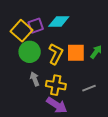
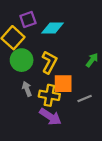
purple square: (36, 26) -> (28, 19), moved
orange square: (76, 53) -> (63, 84), moved

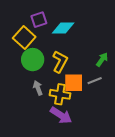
gray line: (85, 99) -> (95, 81), moved

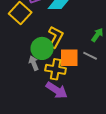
green circle: (33, 60) -> (42, 48), moved
gray line: (95, 81) -> (90, 56), turned 48

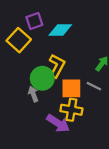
yellow cross: (56, 69) -> (71, 110), moved

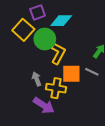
green circle: (42, 78) -> (45, 39), moved
yellow cross: (71, 110) -> (56, 88), moved
purple arrow: (58, 123) -> (44, 105), moved

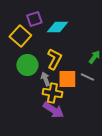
green circle: (45, 39) -> (27, 65), moved
gray arrow: (37, 79) -> (45, 79), moved
purple arrow: (44, 105) -> (53, 110), moved

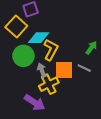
cyan diamond: (57, 27) -> (39, 38), moved
yellow cross: (52, 93) -> (49, 84), turned -36
purple arrow: (53, 110) -> (35, 102), moved

